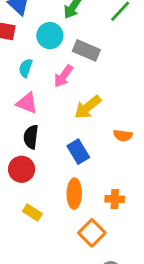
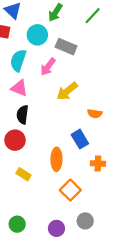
cyan semicircle: (26, 68) -> (18, 60), size x1.5
blue rectangle: (78, 152) -> (80, 139), moved
orange cross: (115, 199) -> (98, 164), moved

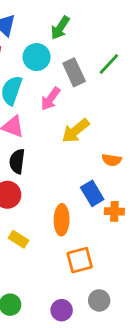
green line: (93, 16) -> (109, 64), moved
gray rectangle: (66, 47) -> (74, 72), turned 42
orange cross: (98, 164) -> (114, 211), moved
orange square: (70, 190) -> (80, 260), turned 30

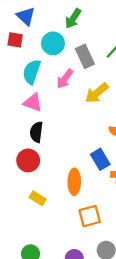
yellow arrow: (75, 131) -> (97, 93), moved

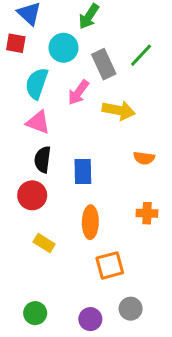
yellow arrow: (97, 93) -> (119, 110), turned -130
blue rectangle: (100, 159) -> (83, 171), moved, turned 30

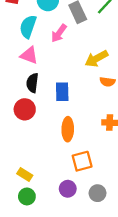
yellow arrow: (119, 110) -> (96, 59), moved, turned 140
yellow rectangle: (44, 243) -> (25, 174), moved
purple circle: (90, 319) -> (68, 189), moved

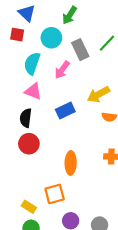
black semicircle: (32, 83) -> (26, 118), moved
blue rectangle: (62, 92) -> (65, 111), moved, turned 66
orange square: (82, 161) -> (55, 194), moved

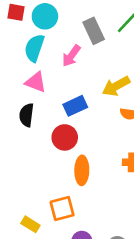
cyan circle: (51, 38) -> (45, 16), moved
red circle: (29, 144) -> (65, 137), moved

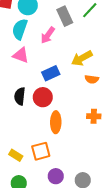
black semicircle: (27, 115) -> (20, 96), moved
yellow rectangle: (30, 224) -> (16, 155), moved

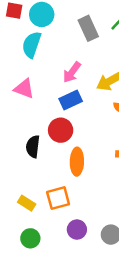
pink arrow: (48, 35) -> (72, 72), moved
pink triangle: (21, 55) -> (24, 89), moved
black semicircle: (20, 96) -> (33, 147), moved

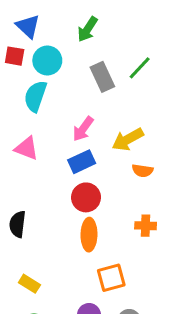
red circle: (61, 130) -> (86, 197), moved
black semicircle: (33, 147) -> (18, 224), moved
orange square: (58, 198) -> (111, 278), moved

